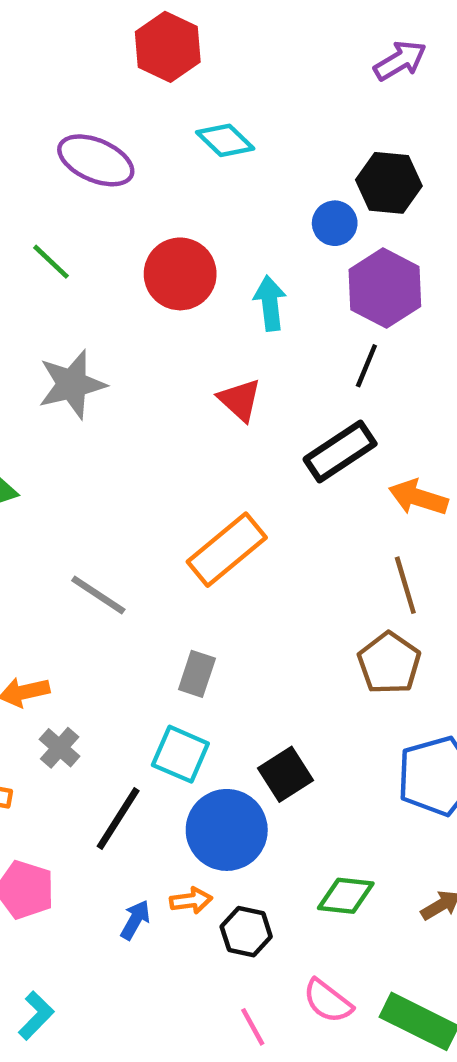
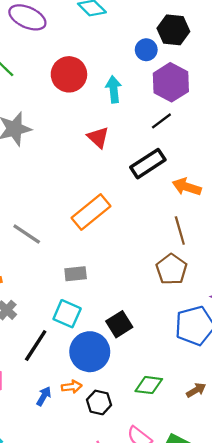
black line: (366, 366) -> (161, 121), turned 30
gray rectangle: (197, 674) -> (76, 274), turned 65

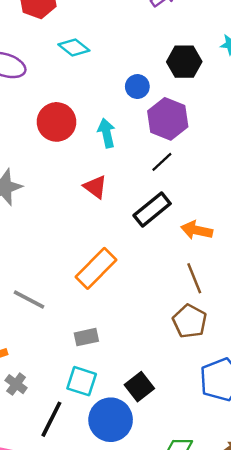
black hexagon: (173, 30) -> (184, 62), moved

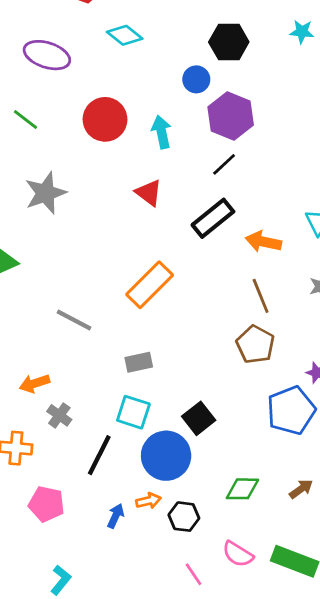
black hexagon: (184, 62) -> (229, 42), moved

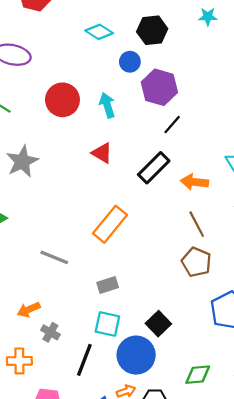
cyan diamond: (125, 35) -> (99, 32), moved
black line: (224, 164) -> (172, 125), moved

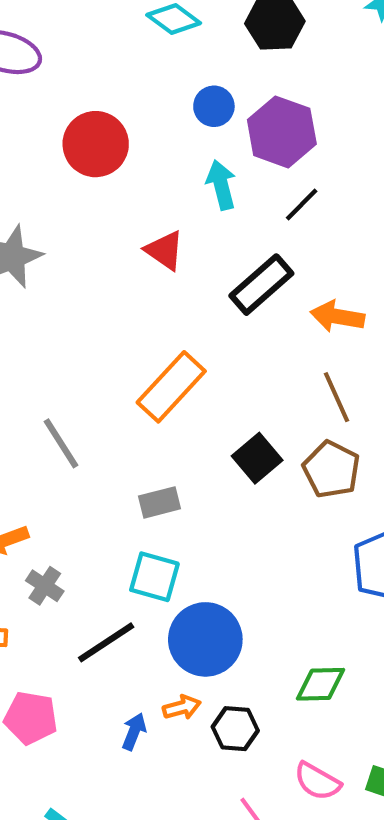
blue circle: (130, 62) -> (214, 106), moved
cyan arrow: (107, 105) -> (221, 185), moved
gray line: (54, 257) -> (61, 443), turned 32
black square: (158, 324) -> (257, 458), moved
black line: (84, 360) -> (106, 642), turned 32

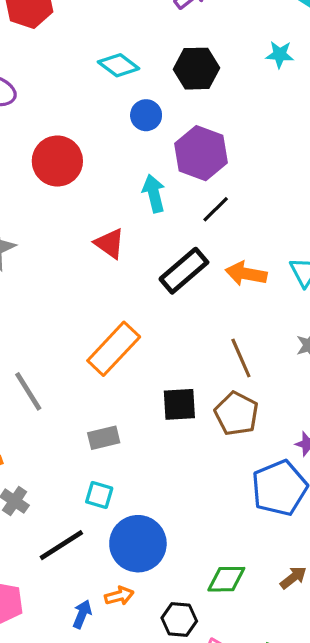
blue circle: (214, 106) -> (146, 115), moved
orange arrow: (337, 317) -> (246, 274), moved
black square: (257, 458) -> (179, 404), turned 36
cyan square: (154, 577) -> (99, 495), size x0.7
black hexagon: (235, 729) -> (179, 620), moved

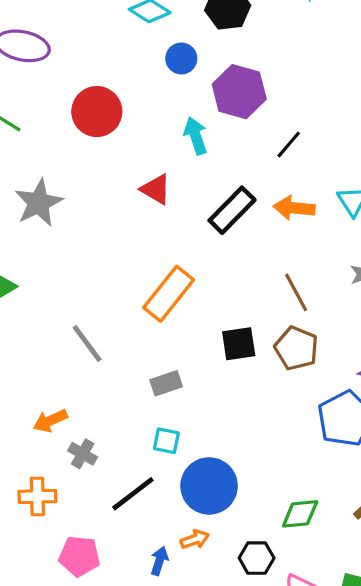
black line: (216, 209) -> (289, 144), moved

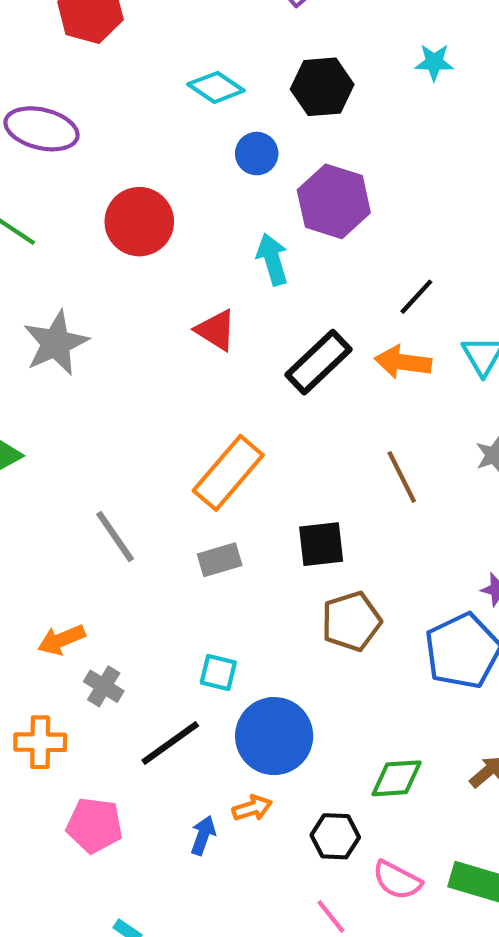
black line: (289, 144) -> (416, 297), moved
brown pentagon: (296, 348) -> (351, 621), moved, turned 30
gray rectangle: (166, 383) -> (220, 560), moved

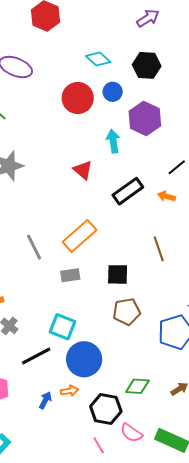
red circle: (139, 222) -> (78, 98), moved
orange arrow: (403, 362) -> (166, 196), size x0.7
gray line: (115, 536) -> (34, 247), moved
cyan square: (218, 672) -> (63, 327), size x1.5
black hexagon: (335, 836) -> (106, 409), size x1.4

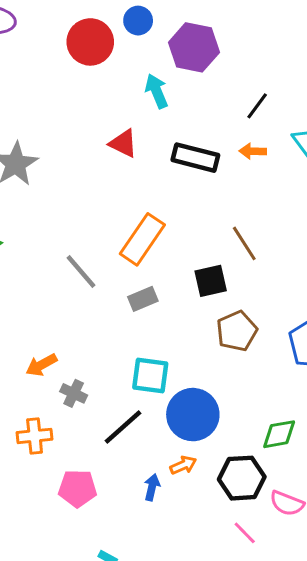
black rectangle: (128, 191) -> (195, 158), turned 64
brown line: (159, 249) -> (244, 243), moved

